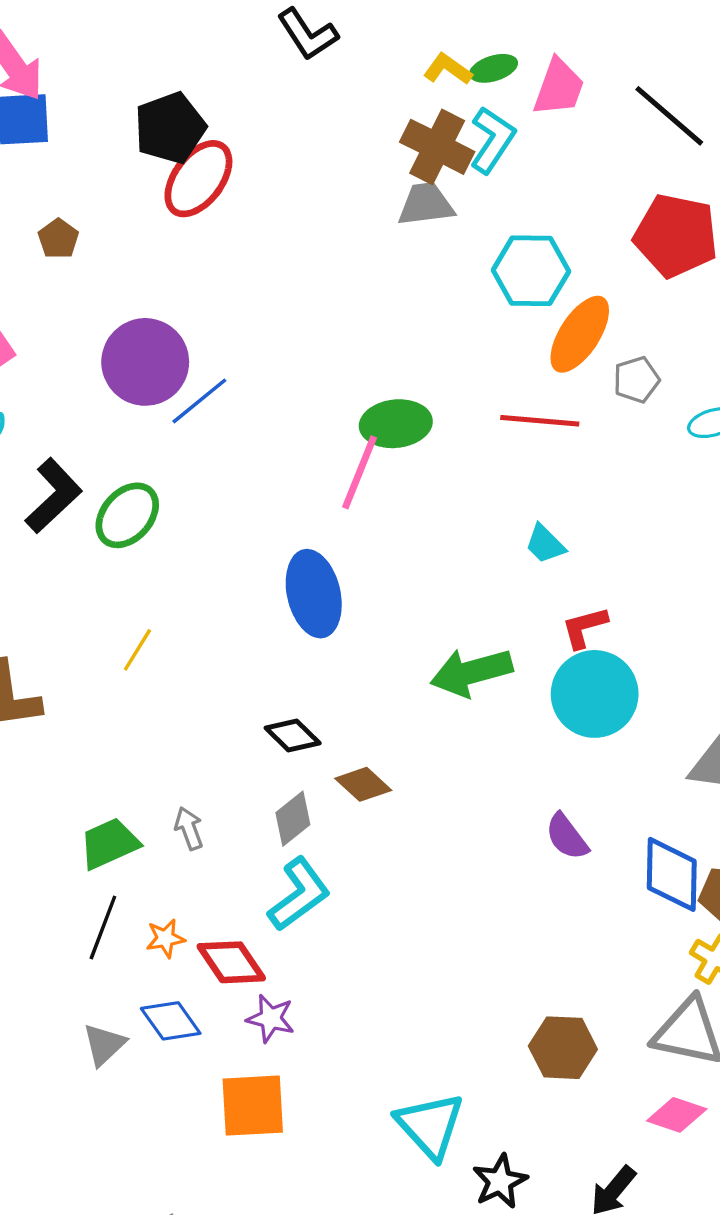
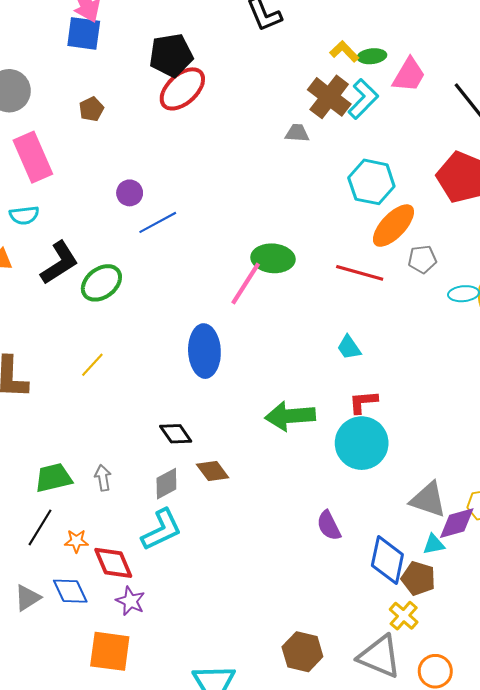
gray trapezoid: (426, 204) -> (297, 133), moved, size x0.7
purple circle: (145, 362) -> (130, 193), size x0.5

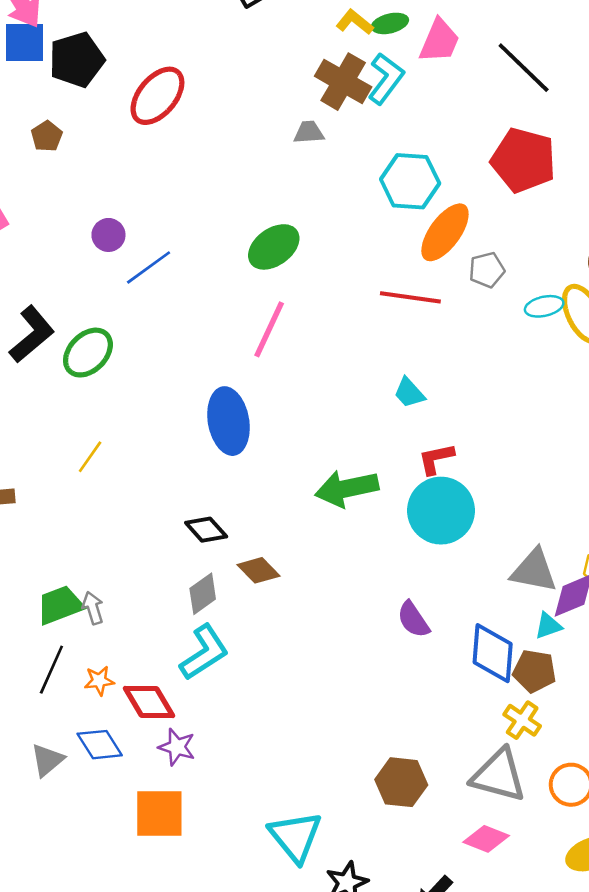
black pentagon: (171, 55) -> (77, 60), moved
green ellipse: (273, 258) -> (274, 247), moved, turned -33
gray arrow: (103, 478) -> (93, 608), moved

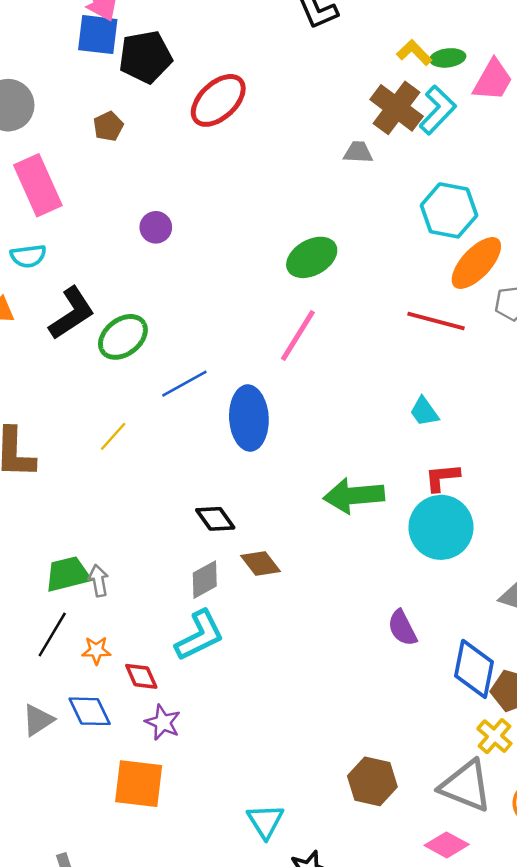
blue line: (149, 267) -> (184, 384), moved
red diamond: (149, 702) -> (141, 676), size x0.7
cyan triangle: (295, 837) -> (265, 821), size x0.7

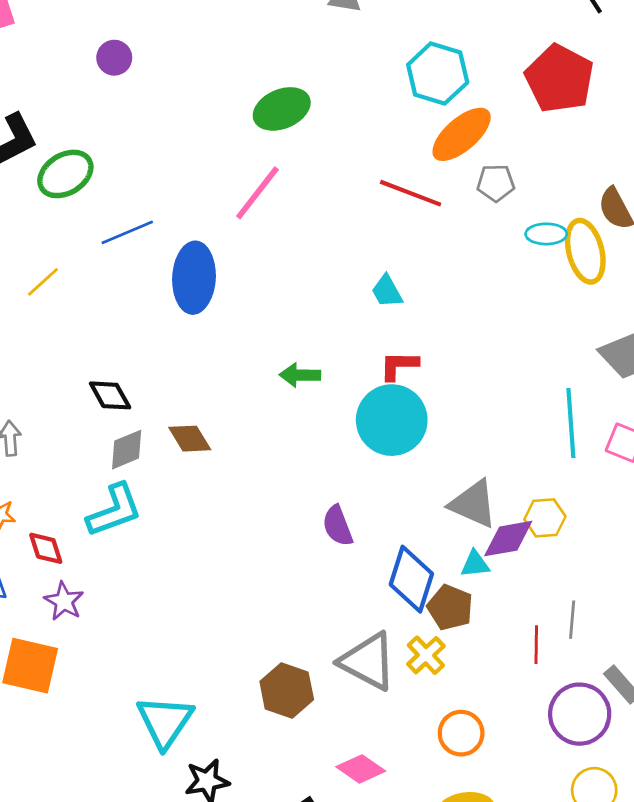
green arrow: (354, 496) -> (300, 375), size x0.6
black diamond: (215, 519) -> (110, 395), moved
gray triangle: (466, 786) -> (368, 661), moved
cyan triangle: (265, 821) -> (165, 722), size x1.4

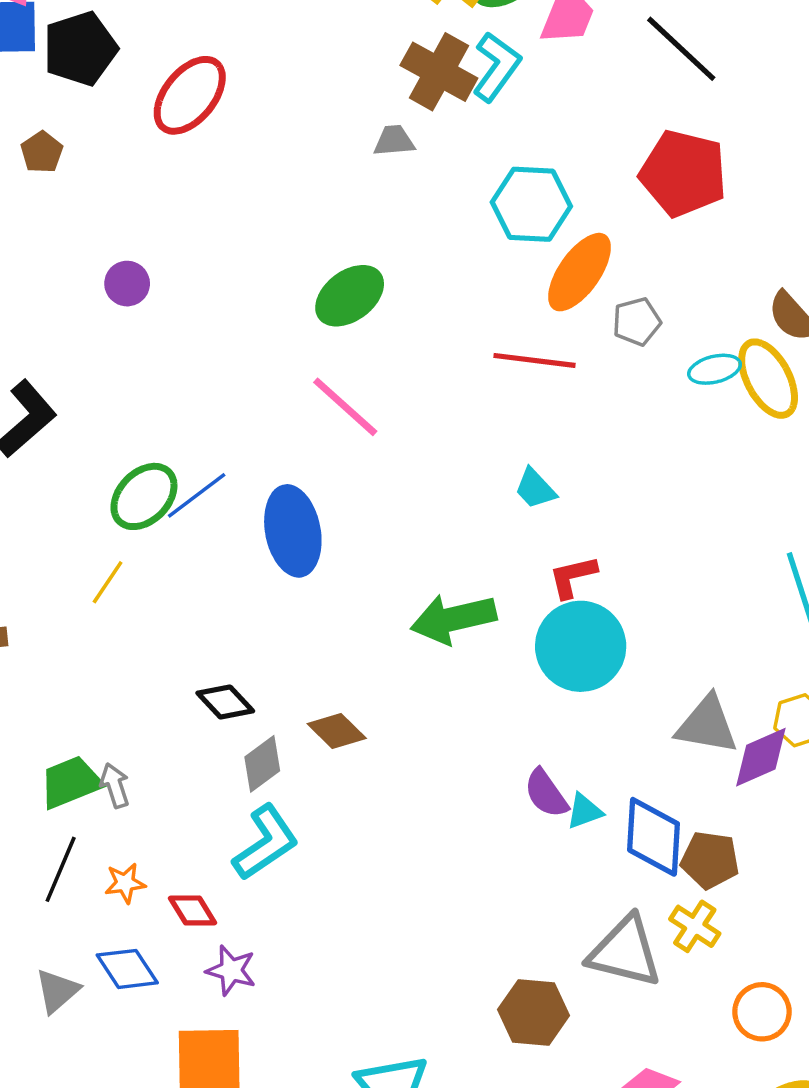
green ellipse: (65, 174) -> (144, 496), moved
pink line: (257, 193) -> (345, 407), turned -72
green arrow: (300, 375) -> (453, 619), size x1.6
cyan triangle: (475, 564) -> (584, 811), moved

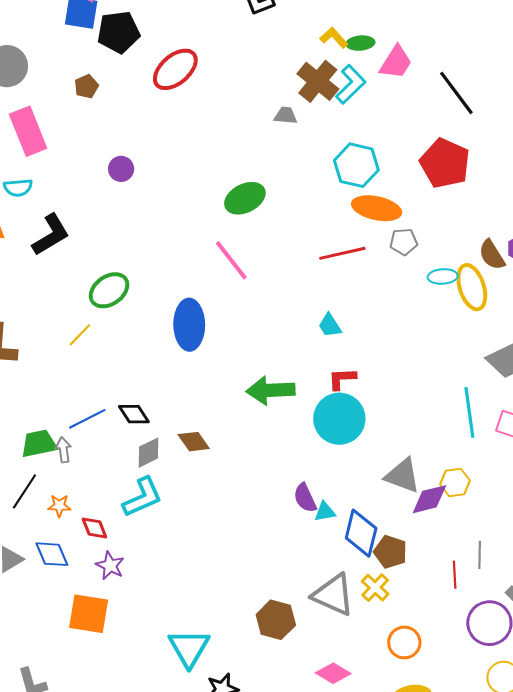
orange ellipse: (580, 272) -> (377, 208), turned 57
red line: (535, 360) -> (342, 253), turned -30
blue line: (197, 495) -> (87, 419), moved

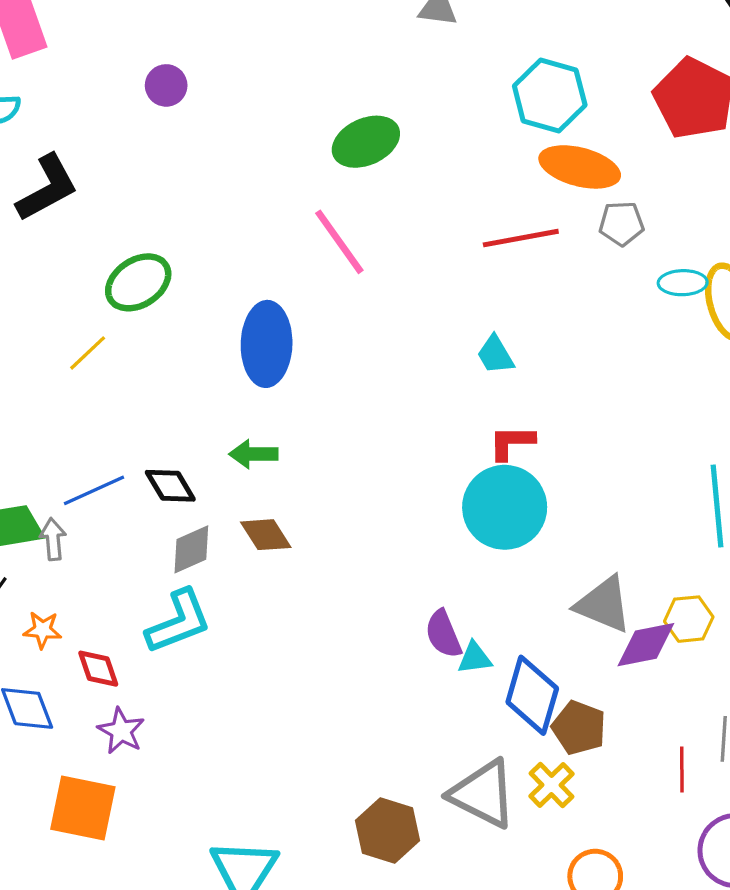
green arrow: (271, 390) -> (253, 454), moved, size x0.6

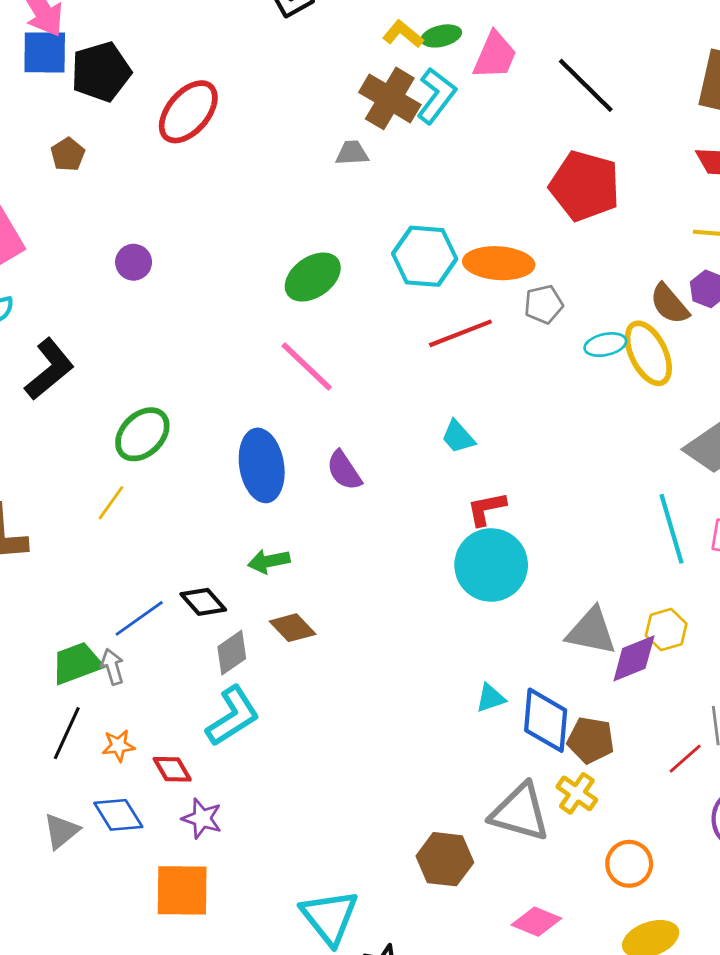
cyan hexagon: (550, 96) -> (425, 256), moved
purple semicircle: (443, 634) -> (344, 470), moved
red line: (682, 769) -> (685, 759), turned 60

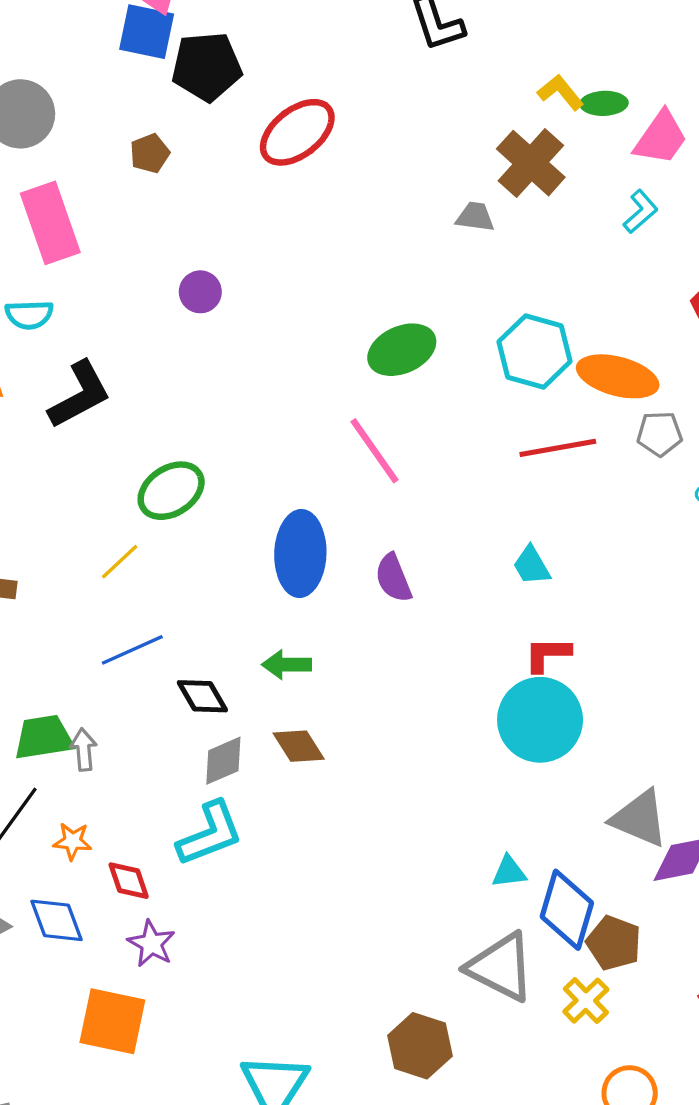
cyan L-shape: (436, 96) -> (640, 212), moved, size x0.7
blue line: (139, 618) -> (132, 650), moved
gray triangle: (520, 812) -> (501, 967), moved

